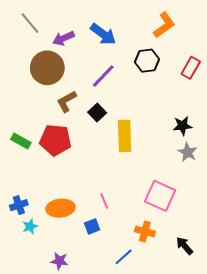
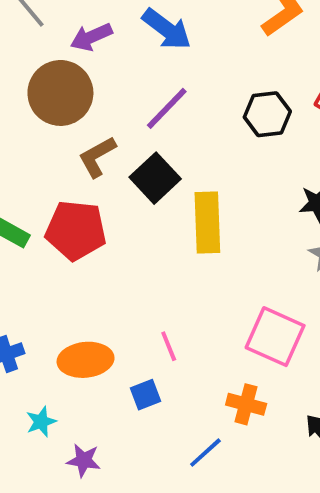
black hexagon: (147, 61) -> (267, 114), moved
black square: (97, 113) -> (155, 178), size x1.4
cyan star: (30, 226) -> (41, 422), moved

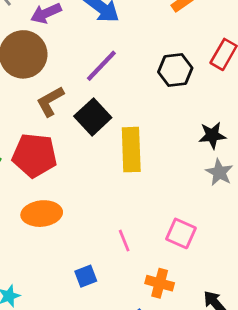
pink square: (275, 337) -> (181, 233), size x0.7
pink line: (169, 346) -> (124, 241), moved
orange ellipse: (86, 360) -> (42, 214), moved

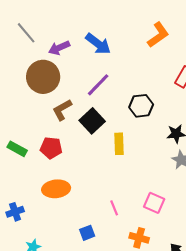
black hexagon: (175, 70) -> (141, 106), moved
yellow rectangle: (131, 150) -> (119, 144), size x0.7
red pentagon: (35, 155) -> (51, 148), size x0.7

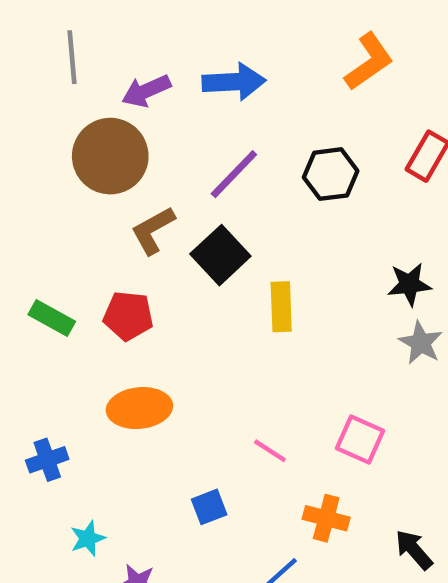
gray line: (26, 33) -> (72, 57), turned 35
blue arrow: (98, 44) -> (234, 82), turned -40
black hexagon: (141, 106) -> (331, 174), moved
pink line: (114, 208) -> (270, 451), turned -35

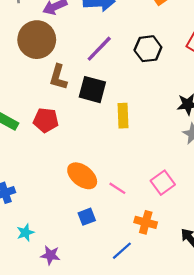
brown L-shape: (153, 230) -> (58, 77), turned -45
black square: (220, 255) -> (92, 90), turned -32
orange ellipse: (139, 408) -> (82, 176), moved, turned 44
pink square: (360, 440) -> (163, 183), turned 30

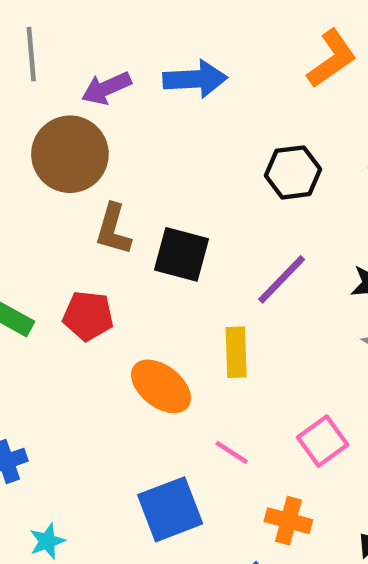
purple line: (99, 49) -> (282, 279), moved
yellow rectangle: (123, 116) -> (236, 352), moved
orange ellipse: (82, 176) -> (161, 386), moved
blue square: (87, 217) -> (170, 509), size x1.8

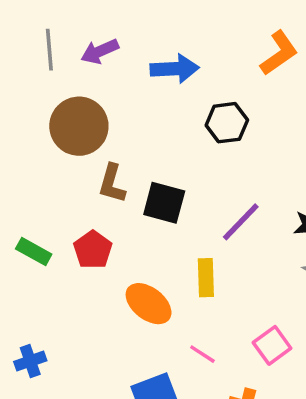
purple arrow: (106, 88) -> (100, 51), moved
black hexagon: (293, 172) -> (227, 123), moved
red pentagon: (88, 316) -> (93, 250), turned 30

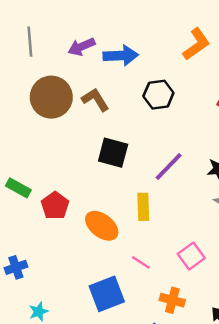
purple arrow: (100, 51) -> (82, 47), moved
brown L-shape: (112, 184) -> (95, 100), moved, turned 132
red pentagon: (93, 250) -> (55, 206), moved

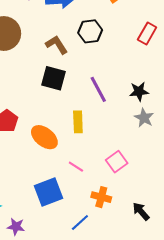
brown L-shape: (95, 100) -> (57, 45), moved
purple line: (169, 166) -> (98, 89), turned -72

